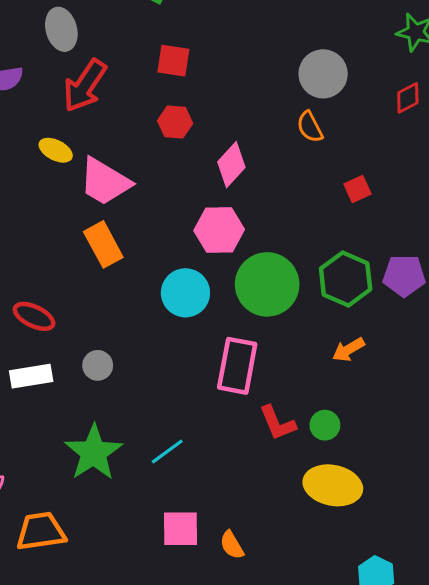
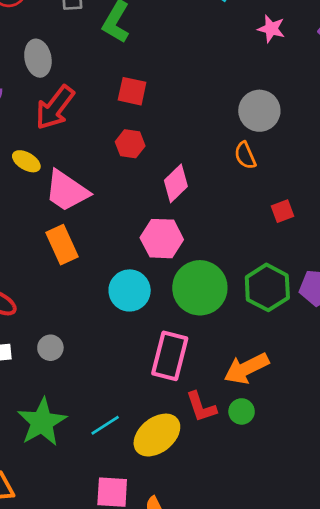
orange arrow: (348, 350) -> (246, 368), moved, size x1.6
yellow ellipse: (333, 485) -> (157, 435), moved, turned -54

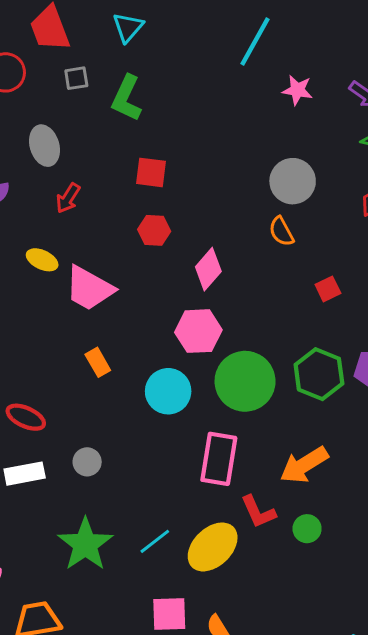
red arrow: (55, 108) -> (68, 198), size x0.6
orange rectangle: (62, 245) -> (98, 362), moved, size x0.7
green circle: (242, 411) -> (307, 529), moved

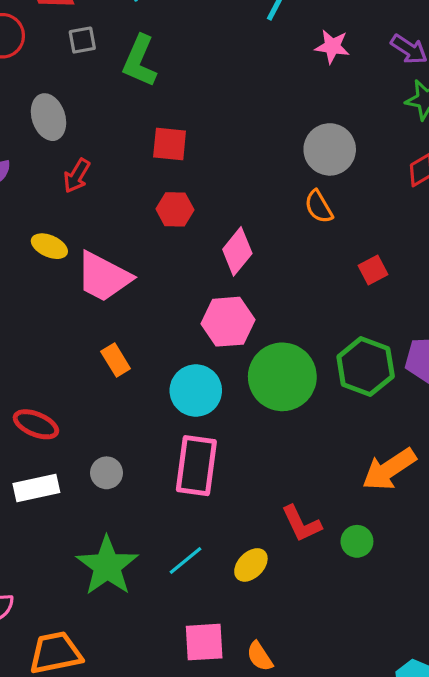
pink rectangle: (219, 459) -> (196, 466), moved
orange arrow: (304, 465) -> (389, 469), moved
yellow ellipse: (213, 547) -> (251, 565), size x0.6

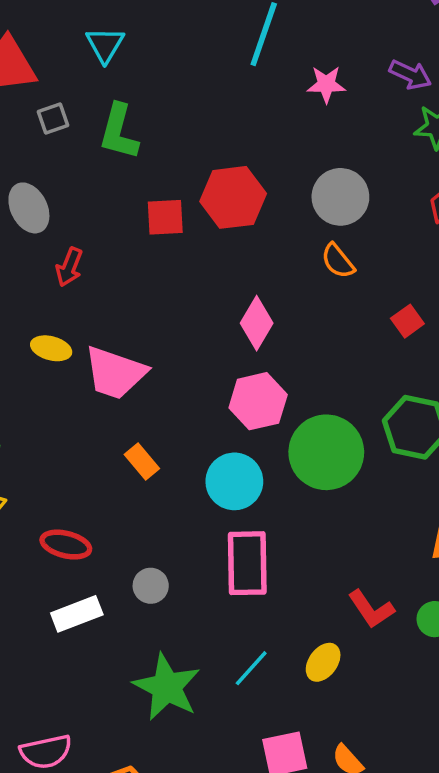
red hexagon: (175, 209) -> (233, 197), moved, size x1.6

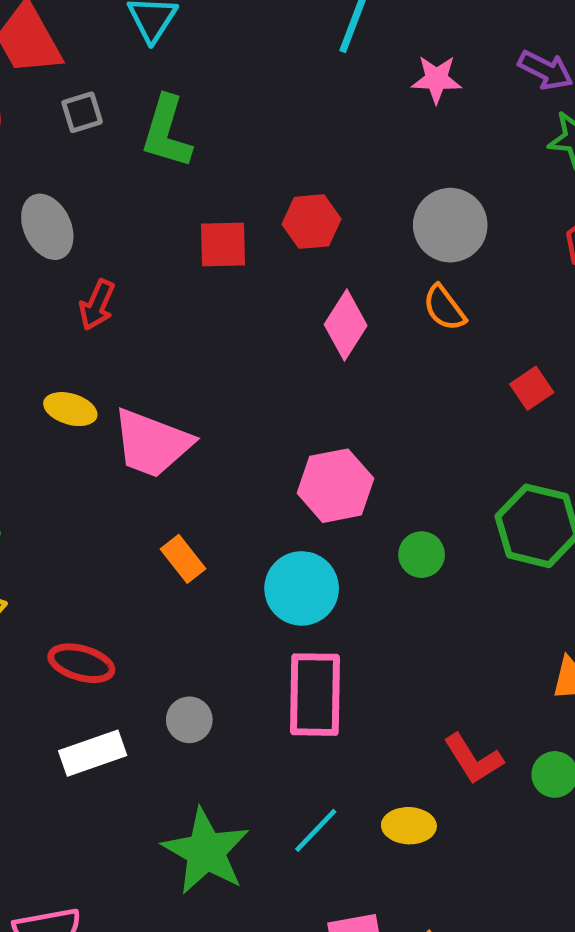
red hexagon: (233, 197) -> (311, 222), size x0.7
pink diamond: (257, 323) -> (346, 325), moved
green circle: (326, 452) -> (422, 555), size x0.5
yellow ellipse: (323, 662) -> (409, 826), turned 54

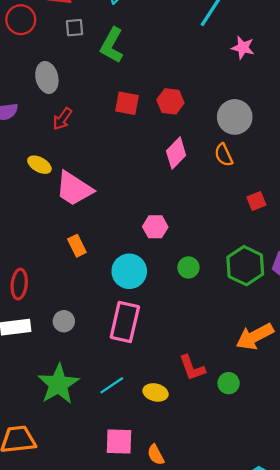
pink hexagon: (335, 486) -> (155, 227), size x0.7
red ellipse: (81, 663) -> (19, 284), turned 68

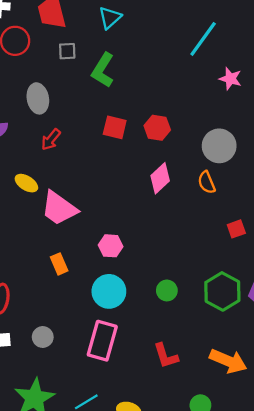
pink hexagon: (155, 227) -> (111, 246), moved
orange arrow: (255, 337) -> (228, 361), turned -132
red L-shape: (192, 368) -> (166, 356), moved

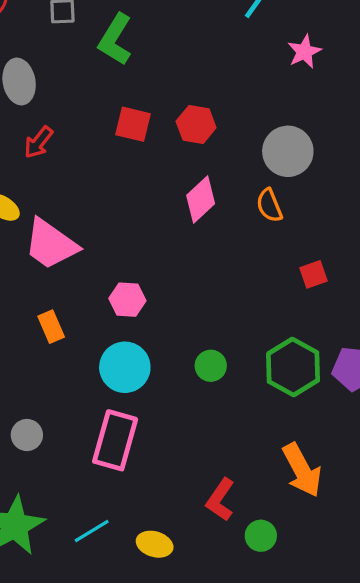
pink star: (230, 79) -> (304, 52), turned 30
red L-shape: (166, 356) -> (220, 500), moved, turned 52
orange arrow: (228, 361) -> (302, 470), turned 39

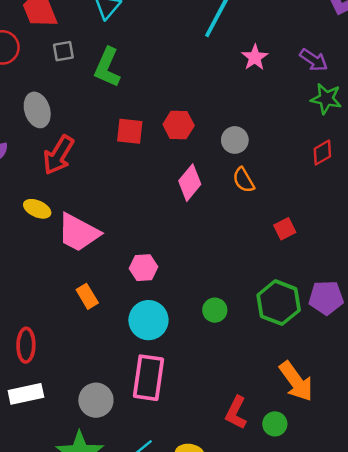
red arrow: (38, 142) -> (58, 155), size x1.5
gray circle: (288, 151) -> (235, 140), moved, size x0.7
gray circle: (27, 435) -> (96, 400), moved, size x1.4
green circle: (261, 536) -> (275, 424), moved

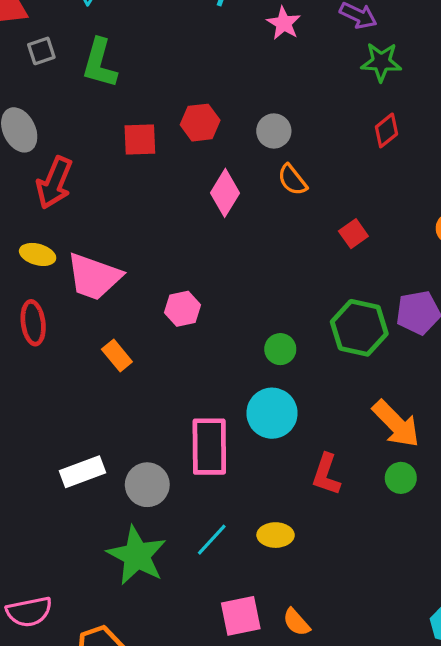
cyan circle: (148, 320) -> (272, 413), moved
red ellipse: (26, 345) -> (33, 323), moved
white rectangle: (26, 394) -> (83, 472), moved
green circle: (275, 424) -> (401, 478), moved

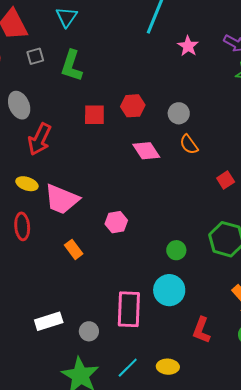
pink diamond: (225, 193) -> (146, 151), turned -68
gray circle: (147, 485) -> (89, 331), size x0.7

